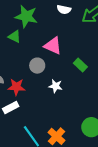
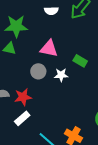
white star: (56, 86) -> (61, 75), moved

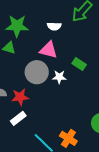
white semicircle: (51, 11) -> (54, 26), moved
gray circle: (38, 71) -> (37, 72), size x1.5

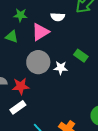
green star: (17, 26) -> (20, 15), size x0.6
pink triangle: (49, 50) -> (40, 32), moved, turned -48

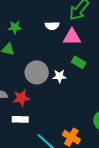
pink triangle: (40, 32) -> (72, 37), moved, turned 36
white rectangle: (18, 107) -> (20, 119), turned 42

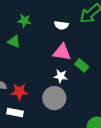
pink triangle: (72, 37) -> (62, 52), moved
gray circle: (37, 72) -> (54, 98), moved

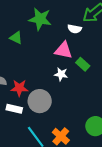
green star: (24, 21) -> (40, 19), moved, size x1.6
white semicircle: (61, 25) -> (75, 29), moved
gray circle: (54, 98) -> (40, 101), moved

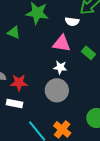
green rectangle: (83, 64) -> (88, 53), moved
gray circle: (40, 101) -> (57, 90), moved

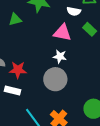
green triangle: (14, 33) -> (15, 19), turned -40
green rectangle: (88, 53) -> (90, 29), moved

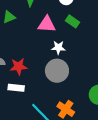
green rectangle: (90, 29) -> (72, 21), moved
pink triangle: (62, 33) -> (47, 24), moved

